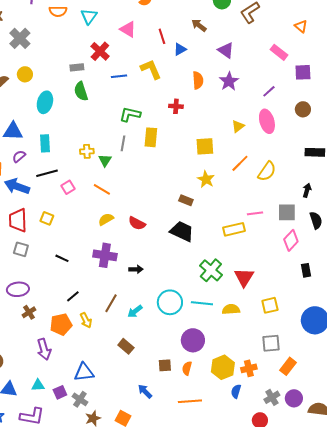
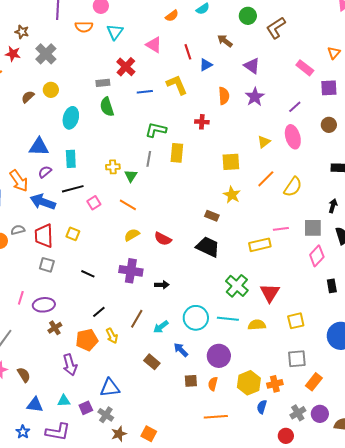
orange triangle: (301, 26) -> (334, 53), moved, turned 32
blue arrow: (145, 391) -> (181, 350), moved

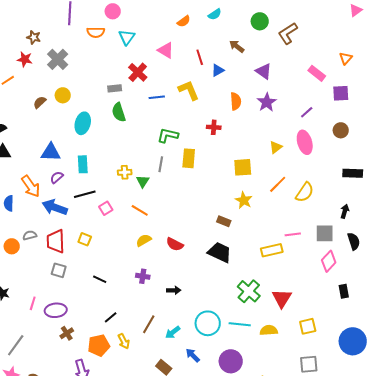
purple cross: (131, 271) -> (143, 276), size x0.6

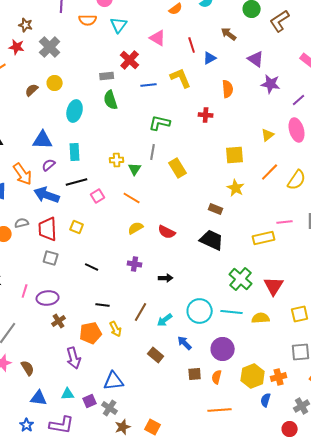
purple star: (267, 102) -> (271, 84), moved, turned -30
yellow rectangle: (189, 158) -> (178, 168), moved, turned -36
black line: (111, 317) -> (103, 305), turned 48

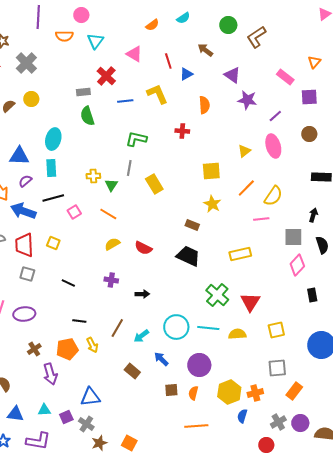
cyan ellipse: (75, 111) -> (53, 139), moved
pink line: (285, 222) -> (261, 219), moved
brown cross: (59, 321) -> (34, 349), moved

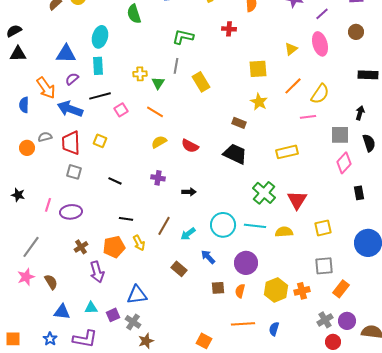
blue semicircle: (242, 416) -> (274, 329), moved
orange square: (129, 443) -> (204, 341), moved
red circle: (266, 445) -> (333, 342), moved

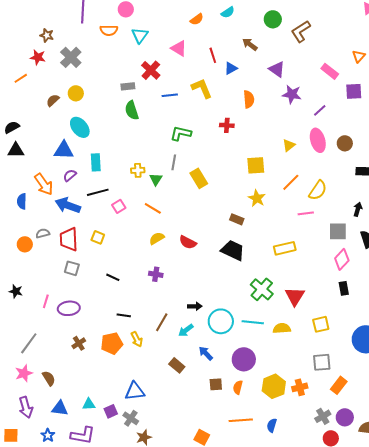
brown circle: (356, 32) -> (345, 143), moved
cyan ellipse: (100, 37) -> (80, 127), moved, turned -55
black arrow: (189, 192) -> (195, 306), moved
black rectangle: (359, 193) -> (344, 288), moved
purple arrow: (97, 272) -> (26, 407), moved

